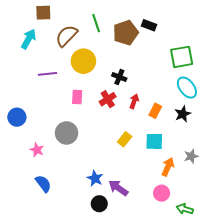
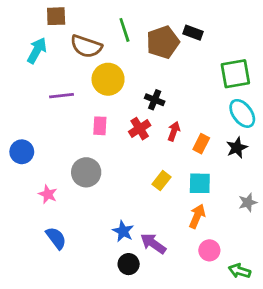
brown semicircle: (67, 36) -> (86, 46), turned -115
orange arrow: (168, 167) -> (197, 216), moved

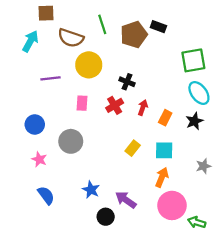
blue circle: (22, 152) -> (35, 124), moved
blue star: (123, 231) -> (91, 190), moved
pink circle: (209, 250) -> (172, 205), size x1.6

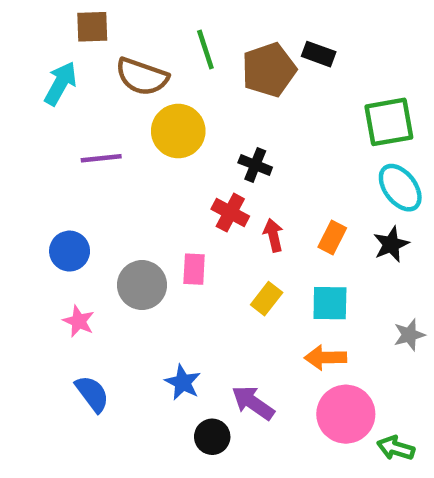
pink rectangle: (82, 103) -> (194, 269), moved
red cross: (115, 105) -> (230, 213), turned -30
red arrow: (143, 108) -> (273, 235), moved, turned -32
orange arrow: (162, 177) -> (325, 357), turned -114

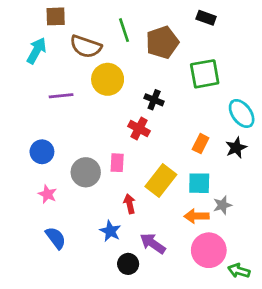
black rectangle: (319, 54) -> (206, 18), moved
green square: (389, 122) -> (205, 74), moved
red arrow: (273, 235) -> (129, 204), moved
yellow rectangle: (267, 299) -> (161, 180), size x1.6
gray star: (409, 335) -> (222, 205), moved

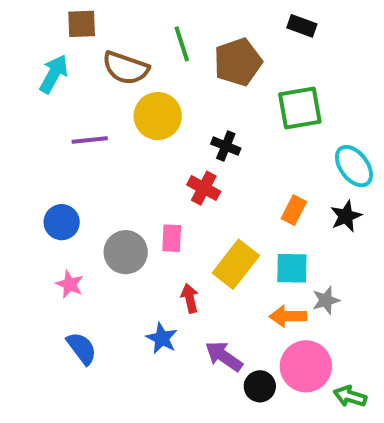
black circle: (128, 264) -> (260, 386), moved

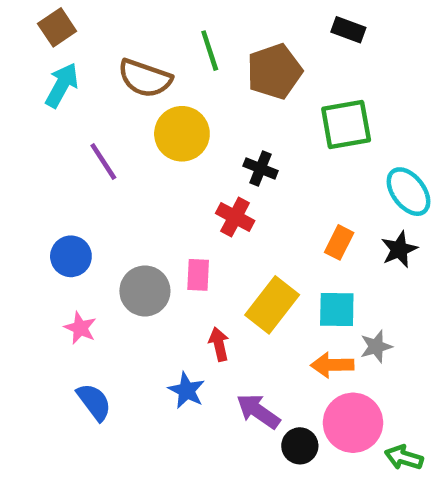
brown square: (82, 24) -> (57, 27), moved, turned -32
purple line: (90, 140) -> (103, 162), turned 63

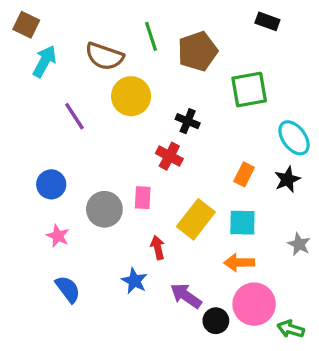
brown square: (57, 27) -> (26, 25), moved, turned -30
black rectangle: (348, 30) -> (267, 21), moved
gray star: (376, 346) -> (299, 244), moved, turned -30

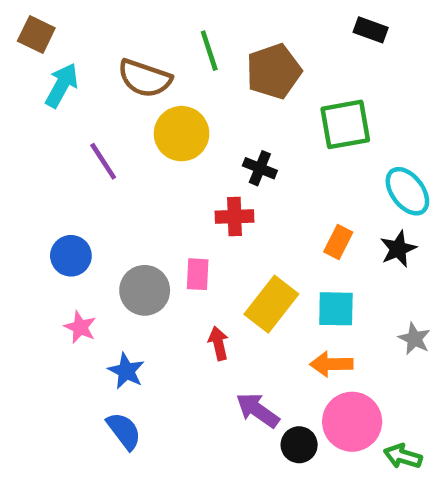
red cross: (169, 156) -> (235, 217), turned -30
blue star: (134, 281) -> (126, 371), moved
blue semicircle: (68, 289) -> (124, 431), moved

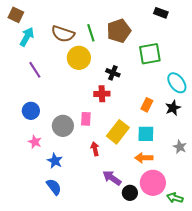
green line: (209, 51) -> (91, 33), moved
purple line: (103, 161) -> (35, 70), moved

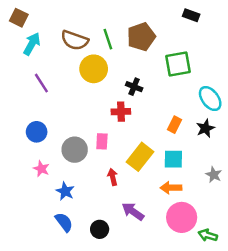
black circle: (130, 193) -> (100, 229), moved

